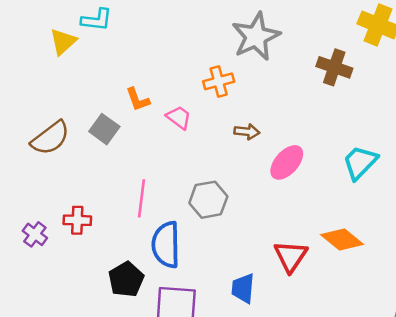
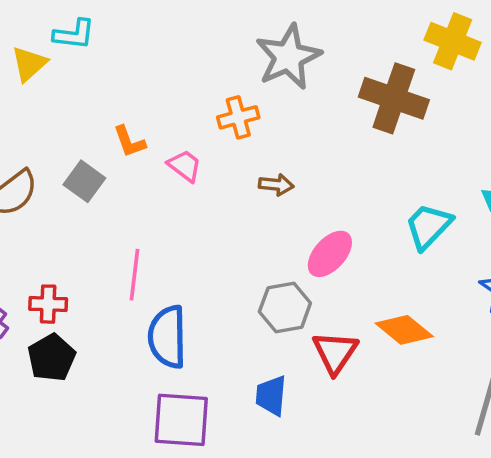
brown cross: (334, 67) -> (394, 98), size x1.4
pink ellipse: (287, 162) -> (330, 254), moved
gray hexagon: (208, 200) -> (285, 307), moved
black pentagon: (126, 279) -> (52, 358), moved

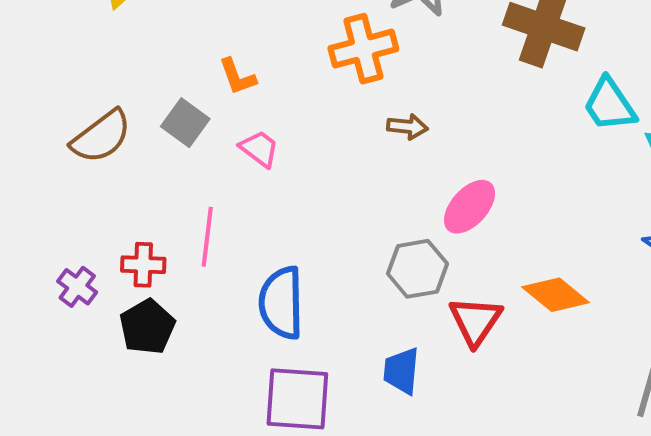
orange cross: (238, 117) -> (363, 49), size x1.4
pink trapezoid: (185, 166) -> (259, 149), moved
cyan trapezoid: (428, 226) -> (610, 105), moved, turned -78
pink line: (135, 275) -> (207, 237), moved

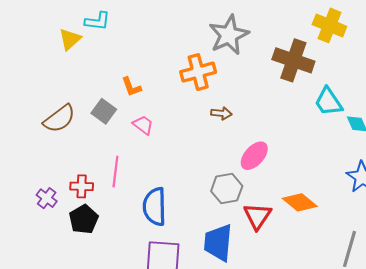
blue trapezoid: (401, 371) -> (218, 243), size x1.5

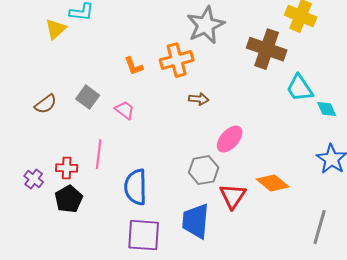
orange L-shape: (131, 87) -> (134, 66), moved
brown semicircle: (59, 119) -> (46, 104), size x0.7

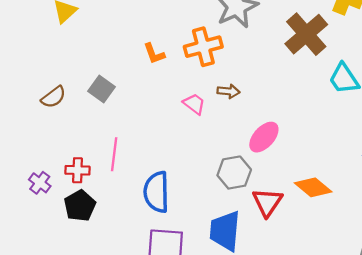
brown cross: (267, 49) -> (306, 34), turned 30
pink trapezoid: (125, 110) -> (194, 104), moved

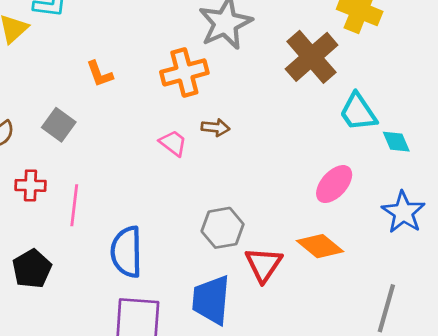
orange L-shape: (154, 54) -> (100, 74), moved
pink ellipse: (264, 137) -> (334, 184), moved
red cross: (78, 170) -> (30, 185), moved

